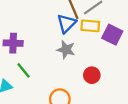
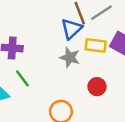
yellow rectangle: (90, 26) -> (96, 45), moved

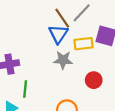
green line: (22, 78) -> (25, 89), turned 56

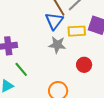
green line: (25, 89) -> (21, 69), turned -49

